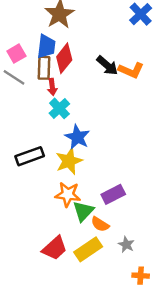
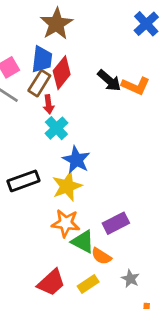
brown rectangle: (44, 68) -> (39, 83), turned 30
green triangle: (83, 211) -> (83, 242), turned -45
yellow rectangle: (88, 249) -> (88, 284), size x0.7

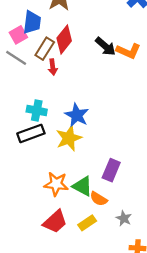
blue trapezoid: (42, 59) -> (32, 22), moved
cyan cross: (56, 128) -> (37, 111), moved, turned -36
orange star: (66, 223) -> (56, 184), moved
purple rectangle: (116, 223) -> (111, 170), turned -40

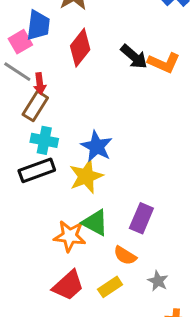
brown rectangle: (45, 49) -> (35, 106), moved
red arrow: (53, 67) -> (40, 84), moved
green triangle: (83, 186) -> (95, 223), moved

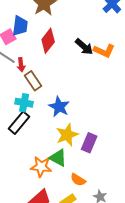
brown rectangle: (35, 106) -> (33, 81), moved, turned -66
black rectangle: (37, 170) -> (19, 123), turned -30
yellow star: (86, 176) -> (67, 135), moved
purple rectangle: (141, 218) -> (89, 143), moved

